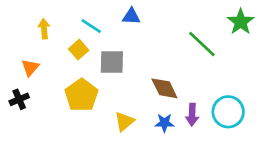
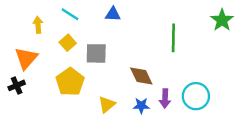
green star: (241, 22) -> (222, 20), moved
cyan line: (91, 26) -> (70, 14), moved
green line: (202, 44) -> (173, 38), turned 48
orange triangle: (30, 68) -> (26, 58), size x1.5

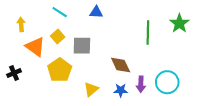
green star: (222, 20) -> (179, 23), moved
yellow arrow: (38, 25) -> (21, 24), moved
orange triangle: (26, 58) -> (35, 47), moved, turned -35

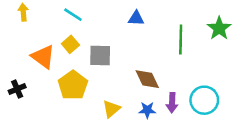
blue triangle: (96, 12) -> (136, 18), moved
yellow arrow: (21, 24) -> (23, 12), moved

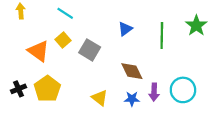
blue triangle: (136, 18) -> (125, 29), moved, turned -40
gray square: (100, 56) -> (90, 50), turned 30
yellow pentagon: (73, 85) -> (47, 89), moved
black cross: (17, 89) -> (18, 89), moved
yellow triangle: (111, 109) -> (100, 98), turned -42

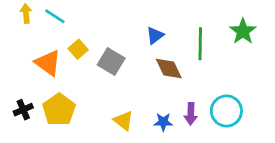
cyan line: (65, 13) -> (55, 16), moved
brown diamond: (132, 71) -> (169, 68), moved

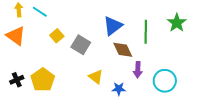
blue triangle: (155, 35) -> (113, 26), size x1.5
orange triangle: (48, 63) -> (16, 36), moved
purple arrow: (191, 114) -> (138, 70), moved
yellow triangle: (123, 121) -> (96, 77), moved

